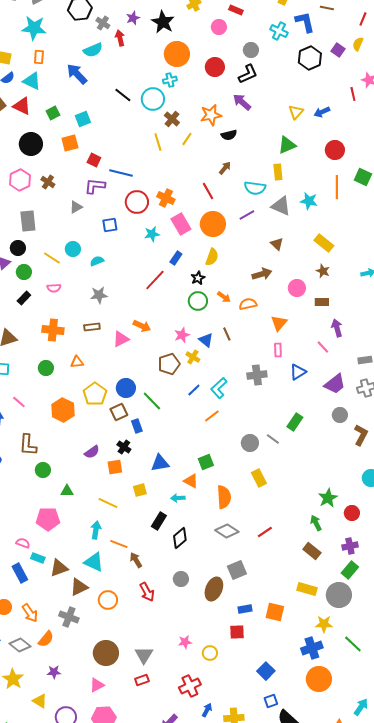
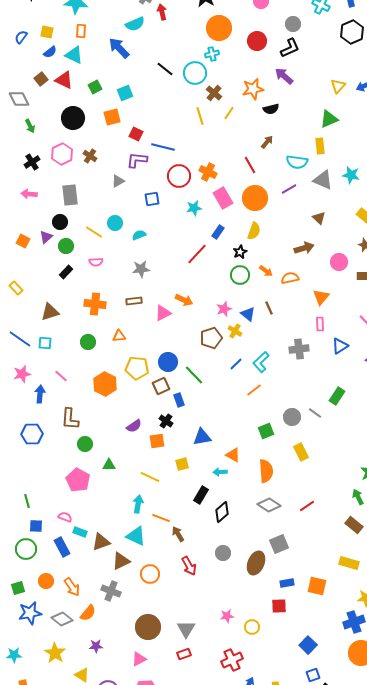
yellow pentagon: (95, 394) -> (137, 368), turned -30
green square: (206, 462) -> (266, 431), moved
pink pentagon: (48, 519) -> (78, 480), moved, turned 30

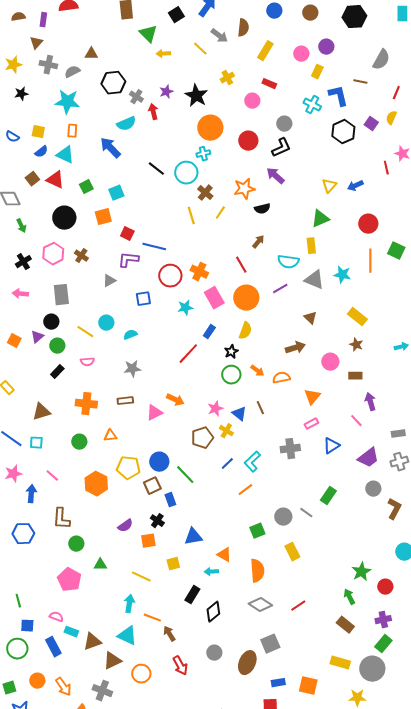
blue semicircle: (21, 37) -> (12, 137), turned -96
pink rectangle: (320, 324) -> (311, 424), turned 64

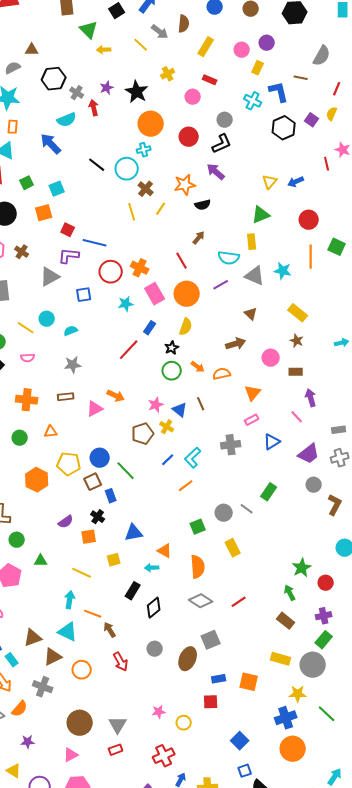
gray triangle: (109, 281) -> (50, 277), size x1.5
cyan rectangle: (71, 632) -> (12, 660), moved, turned 32

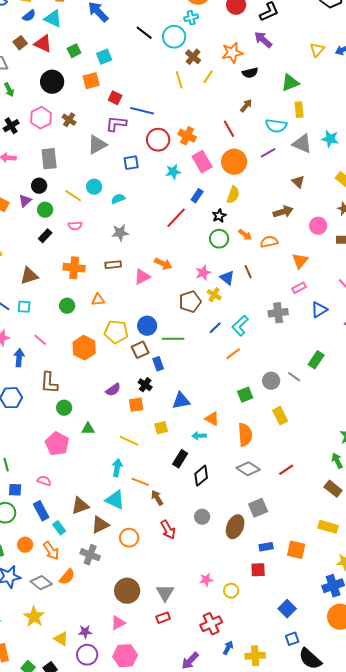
green triangle: (261, 215) -> (290, 83), moved
green line: (126, 471) -> (173, 339), turned -45
purple star: (28, 742) -> (85, 632), moved

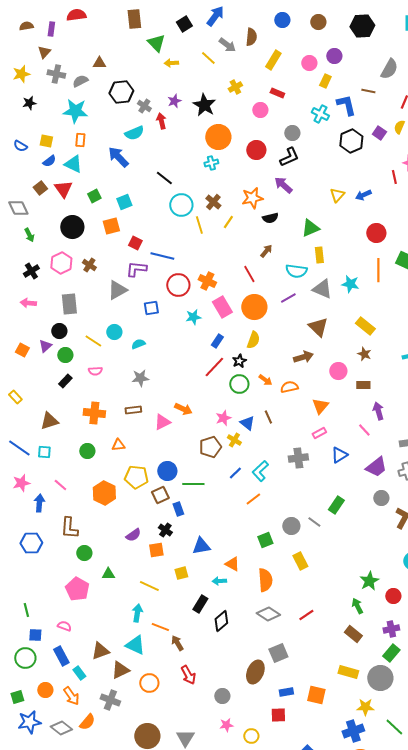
cyan circle: (174, 37) -> (181, 205), moved
red triangle: (43, 44) -> (63, 189), turned 30
brown triangle: (298, 182) -> (318, 327), size x1.5
red line: (176, 218) -> (214, 367), moved
gray circle: (202, 517) -> (222, 696), moved

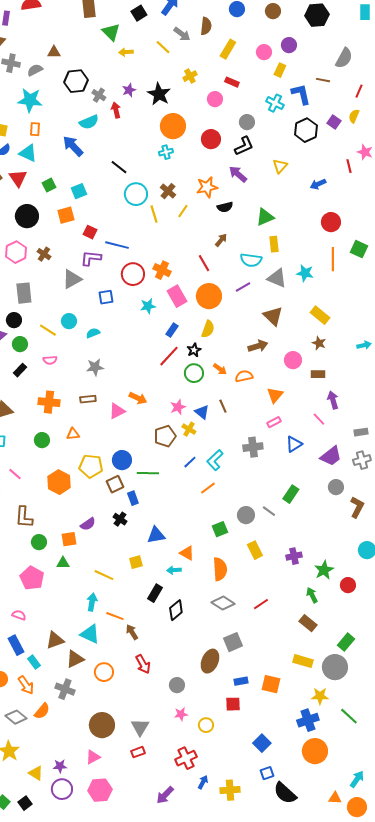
yellow triangle: (337, 195) -> (280, 166), moved
orange square: (156, 550) -> (69, 539), moved
purple cross: (391, 629) -> (294, 556), moved

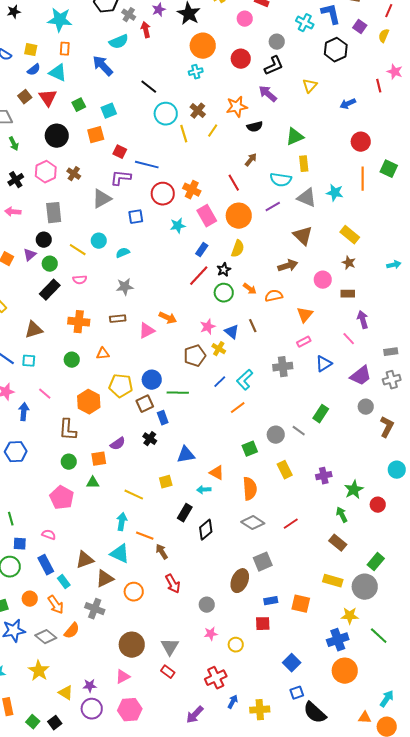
purple square: (334, 122) -> (360, 27), moved
black rectangle: (20, 370) -> (50, 290), size x1.5
brown L-shape: (24, 517) -> (68, 430), moved
red rectangle: (138, 752) -> (168, 672), turned 56

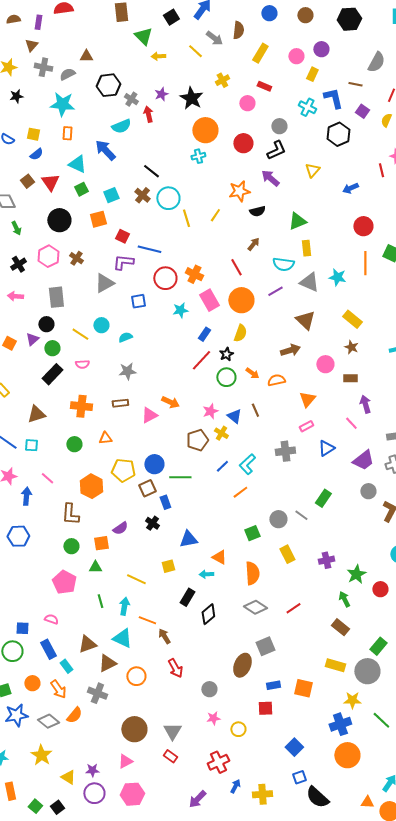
cyan triangle: (58, 73) -> (77, 164), moved
brown cross: (198, 111) -> (142, 195), moved
green line: (11, 519) -> (100, 601), moved

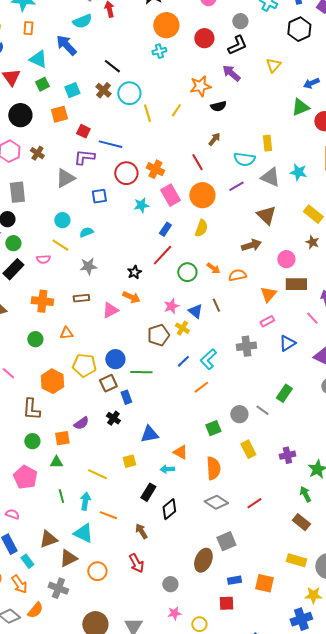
green triangle: (297, 221) -> (300, 107), moved
yellow line: (80, 334) -> (60, 245), moved
black star: (226, 354) -> (134, 272), moved
brown rectangle: (350, 378) -> (296, 284), moved, size x1.5
brown arrow: (164, 636) -> (141, 531), moved

